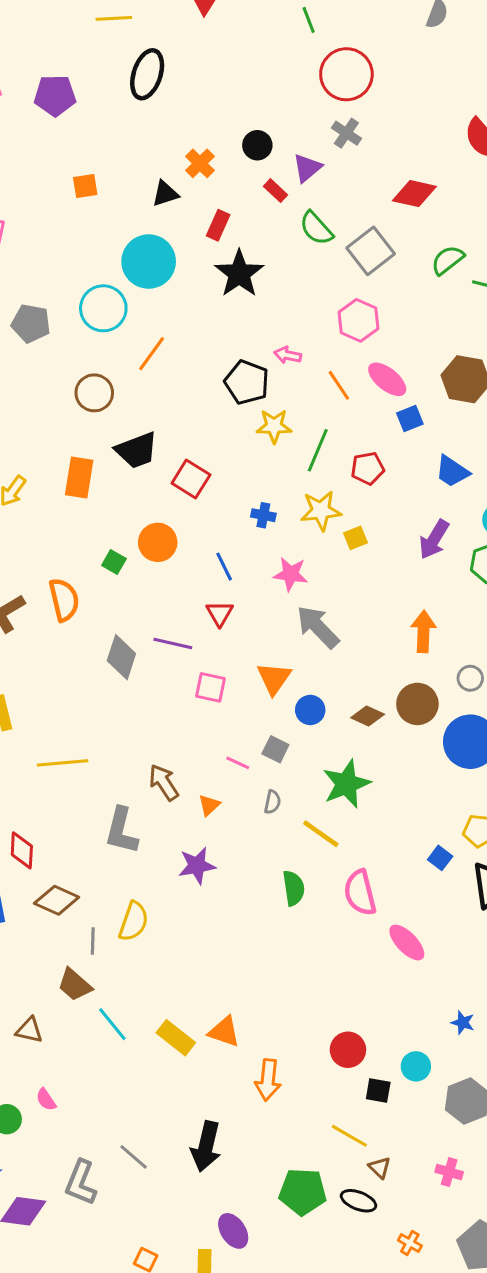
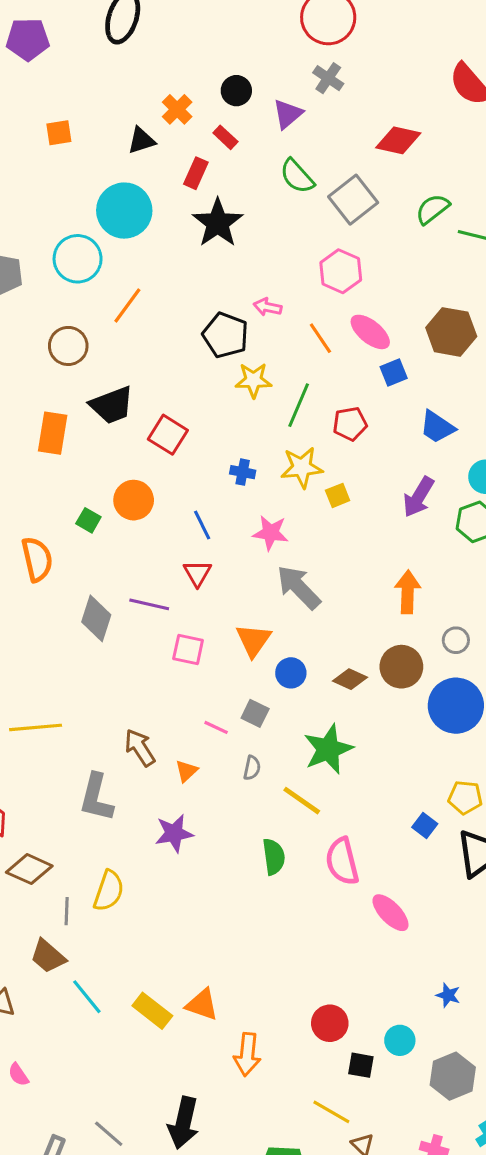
red rectangle: (275, 191) -> (225, 137), moved

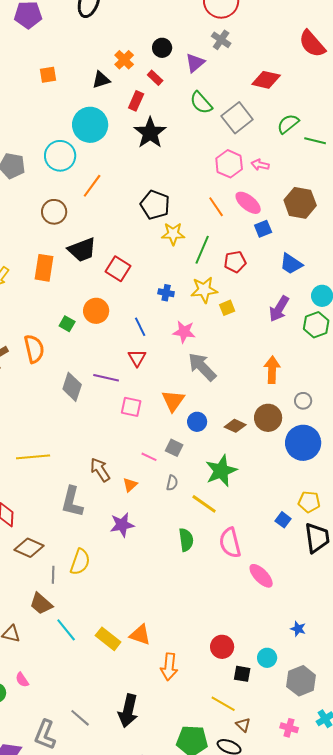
pink arrow: (267, 307) -> (260, 165), moved

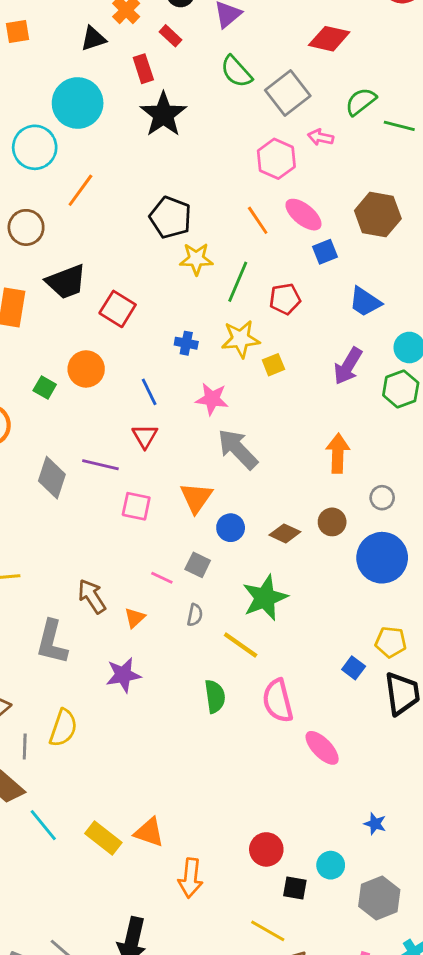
red rectangle: (136, 101) -> (143, 69), turned -42
pink arrow: (260, 165) -> (321, 137), moved
brown circle: (268, 418) -> (332, 522), size x0.7

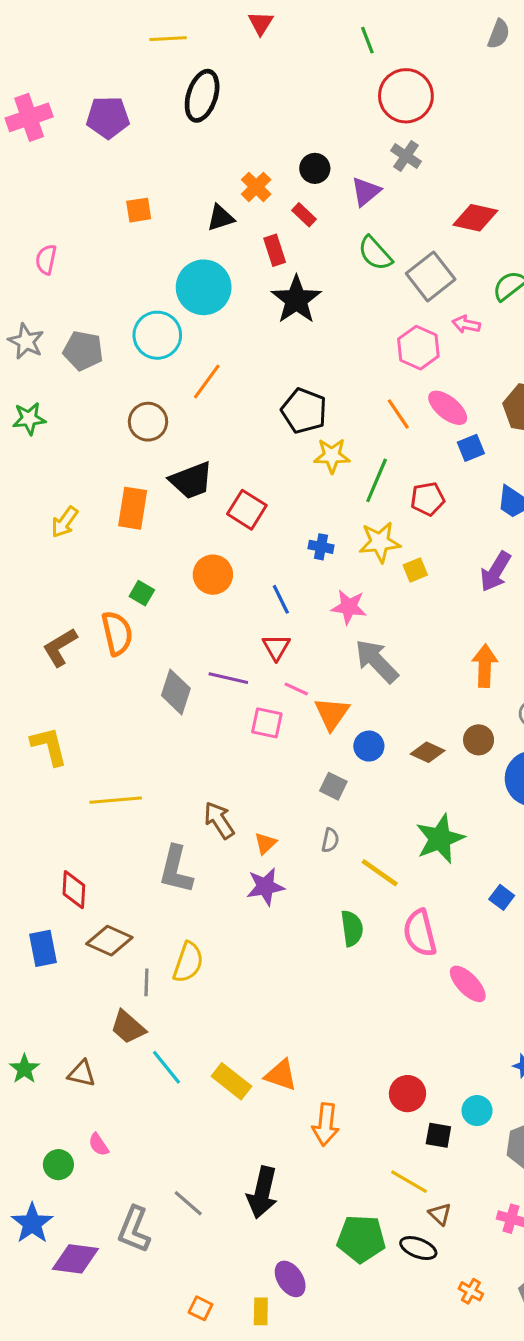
green square: (45, 388) -> (142, 593), moved
pink line: (162, 578) -> (296, 689), moved
green star: (265, 598) -> (440, 839), moved
purple star: (123, 675) -> (265, 887), moved

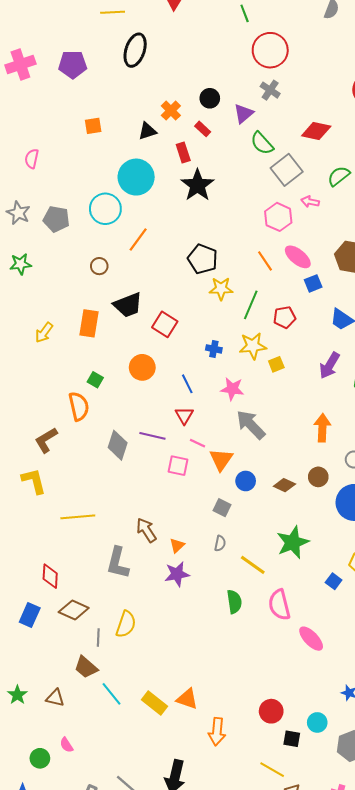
green semicircle: (375, 253) -> (262, 143), moved
brown circle: (148, 422) -> (99, 266), size x0.7
brown L-shape: (60, 647) -> (46, 440), moved
blue rectangle: (43, 948) -> (30, 615), turned 35

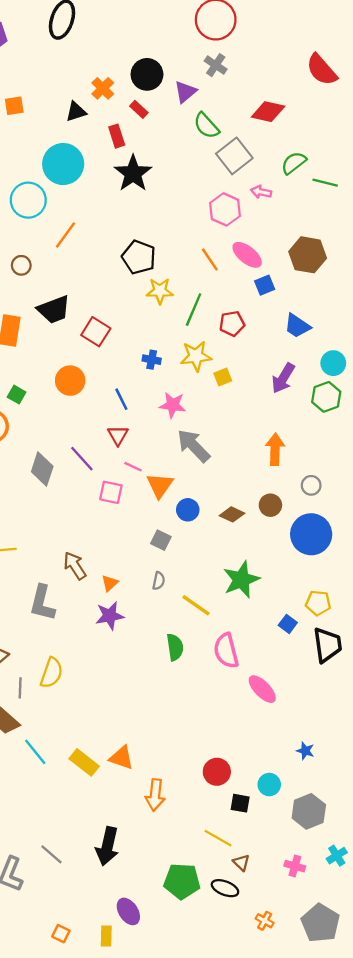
black circle: (210, 98) -> (147, 74), size x1.4
purple line: (152, 436) -> (82, 459), turned 35

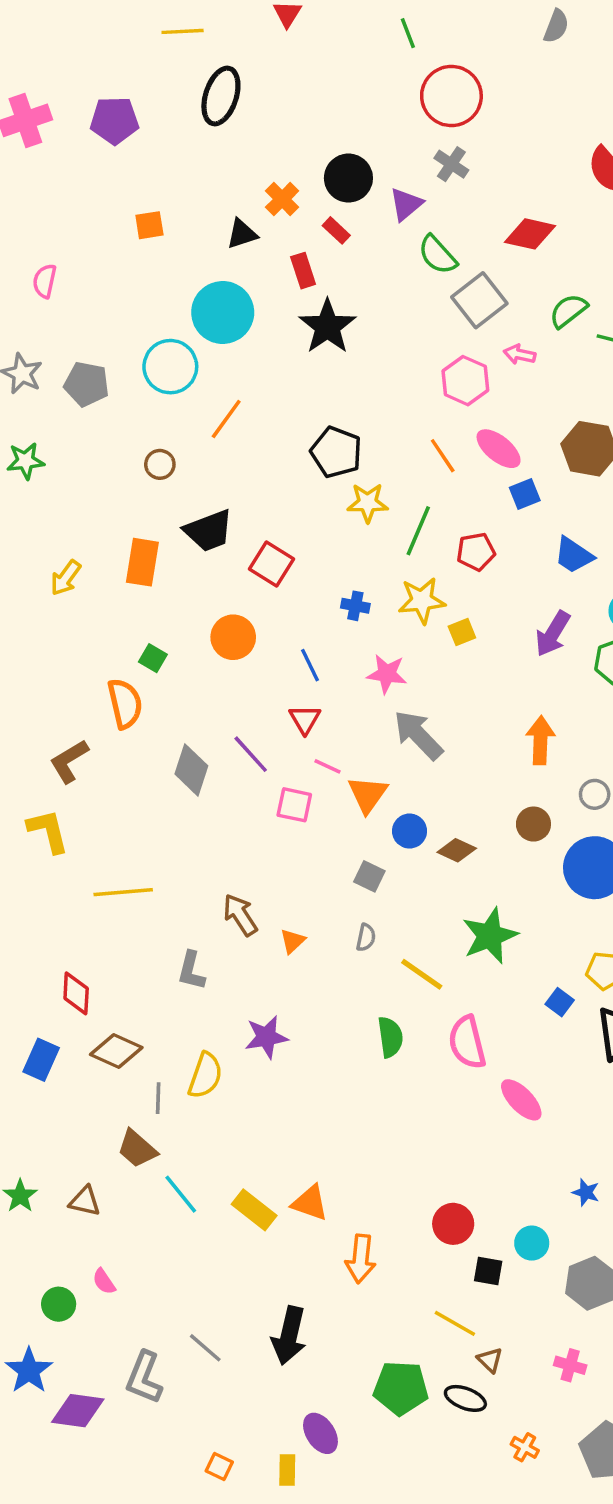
brown diamond: (232, 514) -> (457, 850), moved
gray L-shape: (42, 603) -> (191, 971), size x0.7
purple star: (110, 616) -> (266, 1037), moved

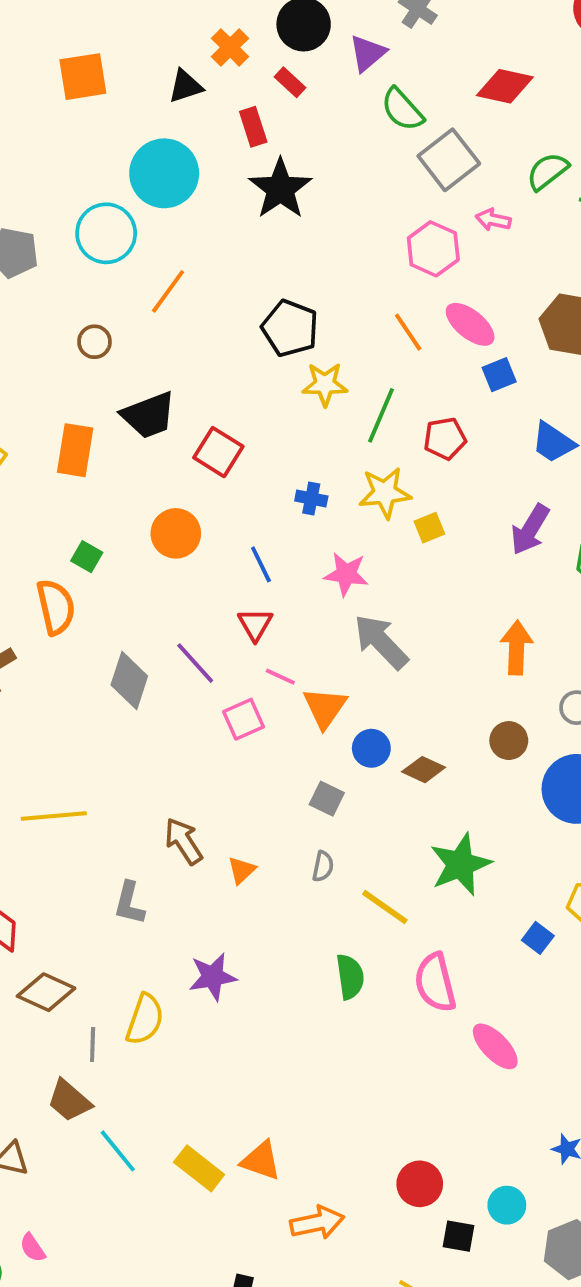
orange square: (149, 225) -> (83, 77), size x1.5
pink square: (294, 805) -> (244, 719), turned -36
orange arrow: (361, 1259) -> (317, 1223), turned -108

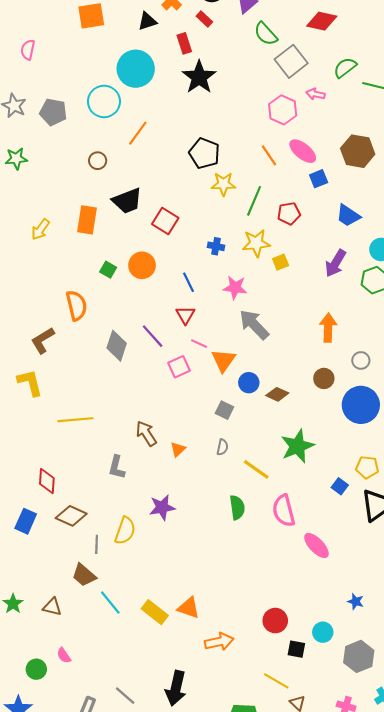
green square: (87, 557) -> (108, 270), moved

